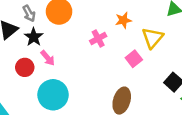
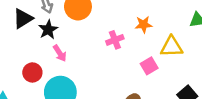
yellow triangle: (153, 38) -> (171, 47), turned 40
red circle: (25, 67) -> (32, 72), moved

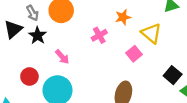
yellow triangle: (171, 47) -> (151, 33), turned 50
pink arrow: (60, 53) -> (62, 57), moved

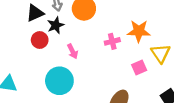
orange star: (123, 17) -> (139, 31), size x1.5
red circle: (29, 76) -> (40, 40), moved

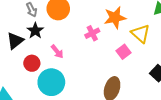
black triangle: (35, 13) -> (15, 41), moved
red circle: (40, 40) -> (32, 63), moved

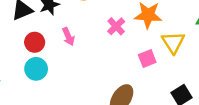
pink cross: (92, 33) -> (116, 26), turned -32
cyan circle: (51, 82) -> (36, 69), moved, size x0.7

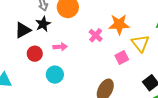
pink arrow: (68, 37) -> (60, 47), turned -64
cyan circle: (36, 69) -> (55, 75), moved

